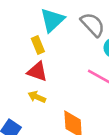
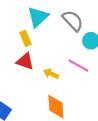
yellow arrow: (37, 97) -> (51, 74), moved

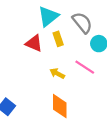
yellow rectangle: (26, 38) -> (58, 39), moved
red triangle: (25, 61) -> (34, 43), moved

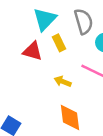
gray semicircle: (82, 23) -> (84, 21), turned 30

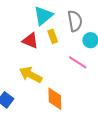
yellow arrow: (63, 81) -> (31, 75), moved, size x1.6

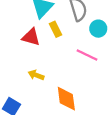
yellow arrow: (31, 75) -> (36, 75), size x0.6

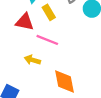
pink line: (87, 55) -> (47, 40), moved

